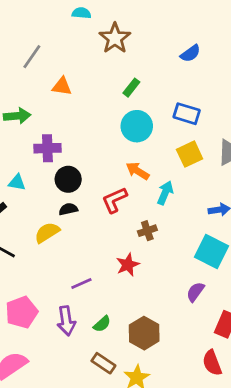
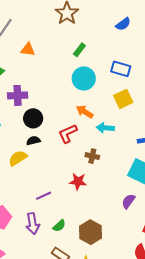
cyan arrow: (165, 193) -> (105, 128), turned -108
brown cross: (147, 231) -> (92, 156), turned 32
red star: (128, 265) -> (78, 181), turned 30

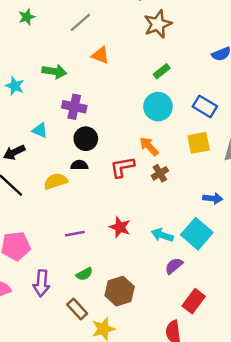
cyan arrow: (105, 128) -> (162, 235), moved
brown cross: (92, 156) -> (160, 173), moved, turned 32
purple arrow: (33, 224) -> (42, 283), moved

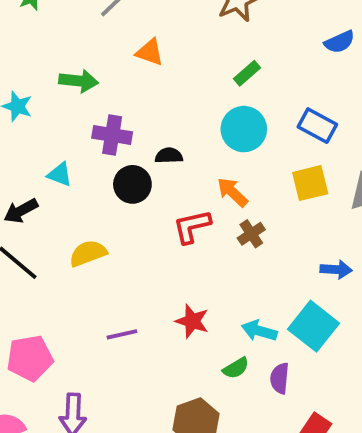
black semicircle: (79, 165) -> (169, 156), moved
purple semicircle: (174, 266) -> (280, 378), turned -42
green semicircle: (84, 274) -> (236, 368), moved

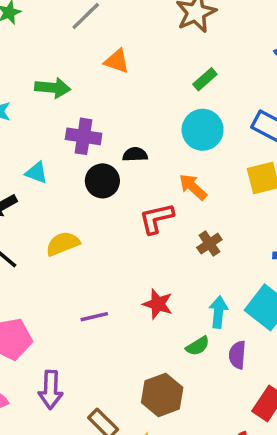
brown cross: (251, 234) -> (209, 244), moved
cyan arrow: (259, 331) -> (218, 312), turned 80

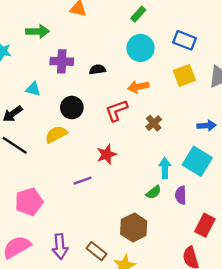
black circle: (102, 181) -> (72, 108), moved
orange arrow: (193, 187) -> (138, 87), turned -48
red star: (158, 304) -> (107, 154), moved, turned -30
purple arrow: (51, 390) -> (60, 247), moved

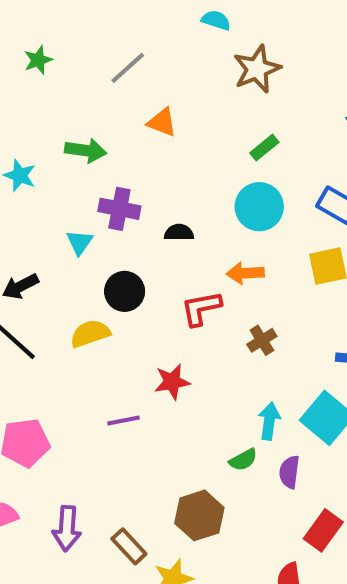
cyan triangle: (33, 89) -> (80, 242), moved, turned 42

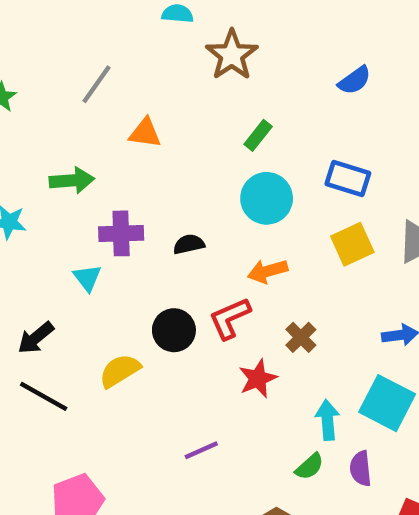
black circle: (125, 291) -> (174, 330), moved
red star: (172, 382) -> (258, 379), moved
purple line: (124, 421) -> (201, 450), moved

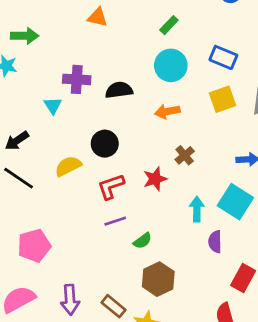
green arrow: (72, 180) -> (25, 36), moved
black semicircle: (189, 244) -> (119, 90), size x1.4
red L-shape: (230, 318) -> (111, 187), moved
green semicircle: (309, 467) -> (143, 241), moved

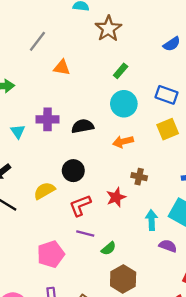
cyan triangle: (53, 106) -> (18, 131), moved
brown cross: (185, 155) -> (139, 177), turned -35
purple line: (115, 221) -> (85, 234), turned 36
purple semicircle: (215, 242) -> (168, 246), turned 114
pink pentagon: (34, 246) -> (51, 254), moved

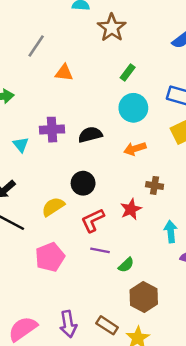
pink pentagon: (51, 254) -> (50, 257), moved

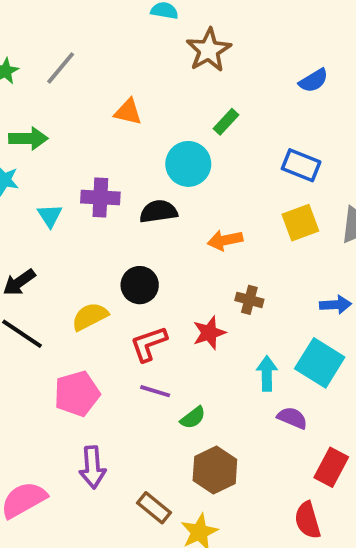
gray line: (36, 46) -> (61, 68), moved
cyan circle: (133, 108) -> (188, 164), moved
purple arrow: (68, 324) -> (93, 467), moved

